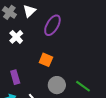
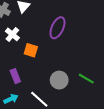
purple ellipse: (52, 25) -> (57, 28), moved
orange square: (46, 60) -> (31, 50), moved

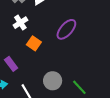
purple rectangle: (15, 76) -> (11, 64), turned -32

